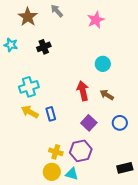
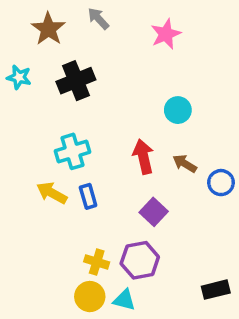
black cross: (44, 47) -> (76, 81), size x1.5
cyan cross: (29, 87) -> (72, 151), moved
blue circle: (120, 123) -> (221, 183), moved

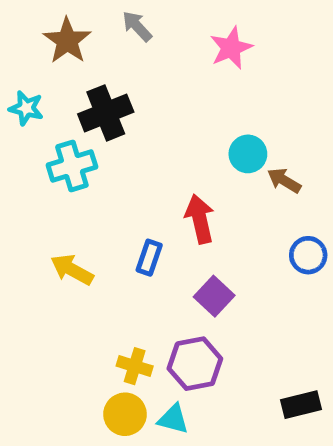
cyan cross: (72, 151) -> (72, 166), moved
brown arrow: (185, 164) -> (284, 180), moved
blue rectangle: (88, 196) -> (149, 258), moved, turned 35

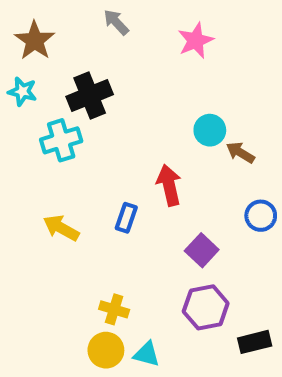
brown star: (67, 41) -> (35, 41), moved
purple square: (214, 296) -> (202, 250), moved
purple hexagon: (195, 364) -> (206, 307), moved

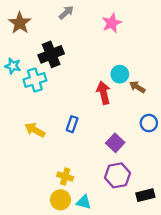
gray arrow: (116, 22) -> (66, 13), turned 91
cyan star: (22, 91) -> (13, 66), moved
red arrow: (169, 185) -> (104, 93), moved

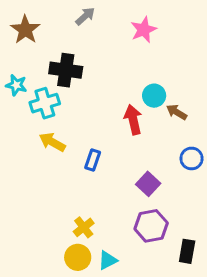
black cross: (51, 54) -> (66, 70), turned 30
yellow arrow: (35, 130) -> (52, 142), moved
yellow cross: (65, 177) -> (84, 227), turned 35
black rectangle: (145, 195) -> (187, 251), turned -66
cyan triangle: (84, 202) -> (108, 260), turned -42

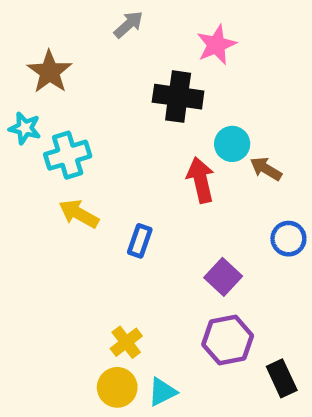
brown star: (25, 30) -> (50, 72), moved
black cross: (66, 70) -> (178, 97), moved
black rectangle: (187, 251) -> (282, 378), turned -35

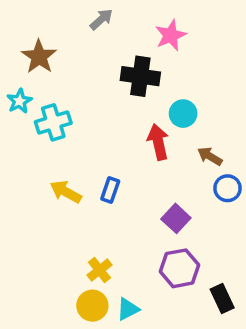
cyan star: (25, 128) -> (19, 101), turned 30
brown arrow: (266, 169) -> (210, 156), moved
yellow arrow: (79, 214) -> (66, 192), moved

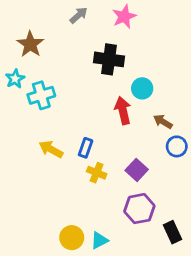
pink star: (171, 35) -> (124, 17), moved
yellow cross: (99, 270) -> (97, 173), moved, turned -30

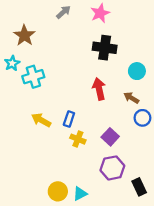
black cross: (109, 59) -> (105, 48), moved
cyan circle: (142, 88) -> (137, 71), moved

